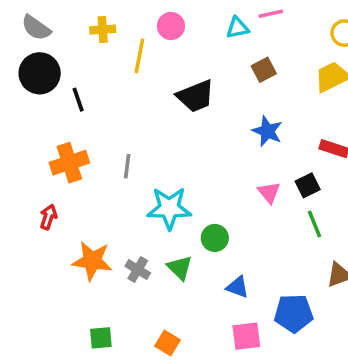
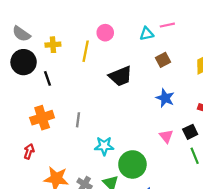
yellow cross: (103, 30) -> (53, 45), moved
cyan star: (169, 208) -> (104, 146), size x0.7
green circle: (215, 238) -> (132, 164), size x1.6

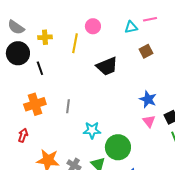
blue star: (165, 98) -> (148, 99), moved

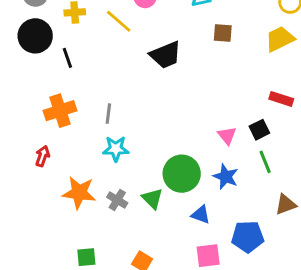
yellow line: (75, 43) -> (119, 21), turned -60
brown square: (146, 51) -> (223, 33), turned 32
blue star: (148, 99) -> (226, 177), moved
cyan star: (92, 130) -> (116, 149), moved

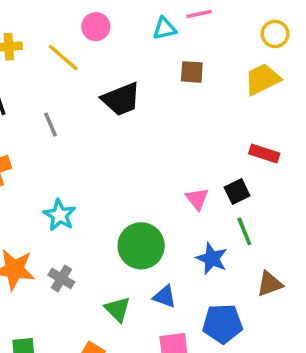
gray line: (108, 114) -> (51, 125), moved, turned -30
cyan star: (116, 149) -> (60, 215), turned 30
blue star: (226, 177) -> (212, 259), moved
green triangle: (152, 199) -> (118, 309), moved

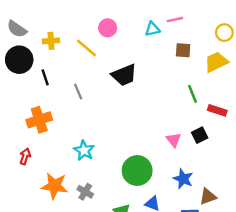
brown square: (192, 72) -> (183, 50), moved
green line: (244, 231) -> (193, 94), moved
brown triangle: (270, 284) -> (208, 196), moved

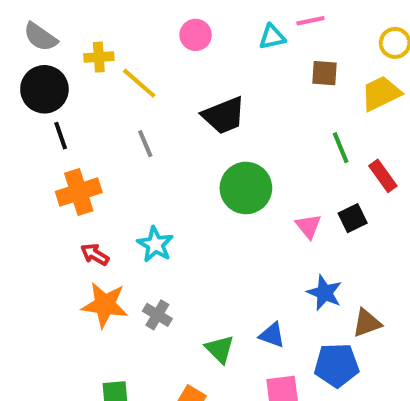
yellow line: (86, 48) -> (139, 83), moved
black line: (45, 77) -> (61, 136), moved
red rectangle: (217, 110) -> (383, 176), turned 36
red arrow: (25, 156) -> (95, 254), moved, turned -77
green circle: (137, 171) -> (246, 188), moved

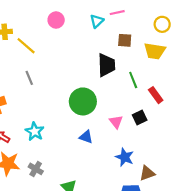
cyan triangle: (272, 37) -> (97, 21), turned -32
yellow trapezoid: (381, 93) -> (155, 51), turned -145
black trapezoid: (224, 115) -> (106, 65), moved, turned -70
blue triangle: (272, 335) -> (86, 137), moved

